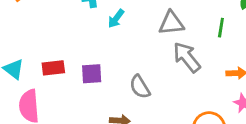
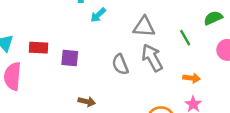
green line: (221, 28) -> (185, 38), turned -49
gray semicircle: (140, 87) -> (120, 64), moved

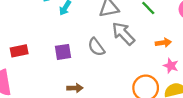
purple square: (70, 58) -> (63, 52), moved

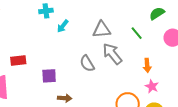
orange arrow: (163, 43) -> (147, 65), turned 88
purple square: (63, 52) -> (49, 76), moved

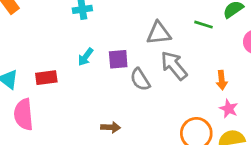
cyan arrow: (63, 26) -> (86, 57), moved
green line: (137, 33) -> (203, 25), moved, turned -32
purple square: (49, 76) -> (118, 59), moved

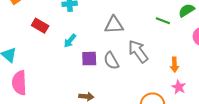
gray triangle: (159, 33) -> (114, 25), moved
purple square: (118, 59) -> (89, 59), moved
red rectangle: (46, 78) -> (40, 26), moved, turned 35

